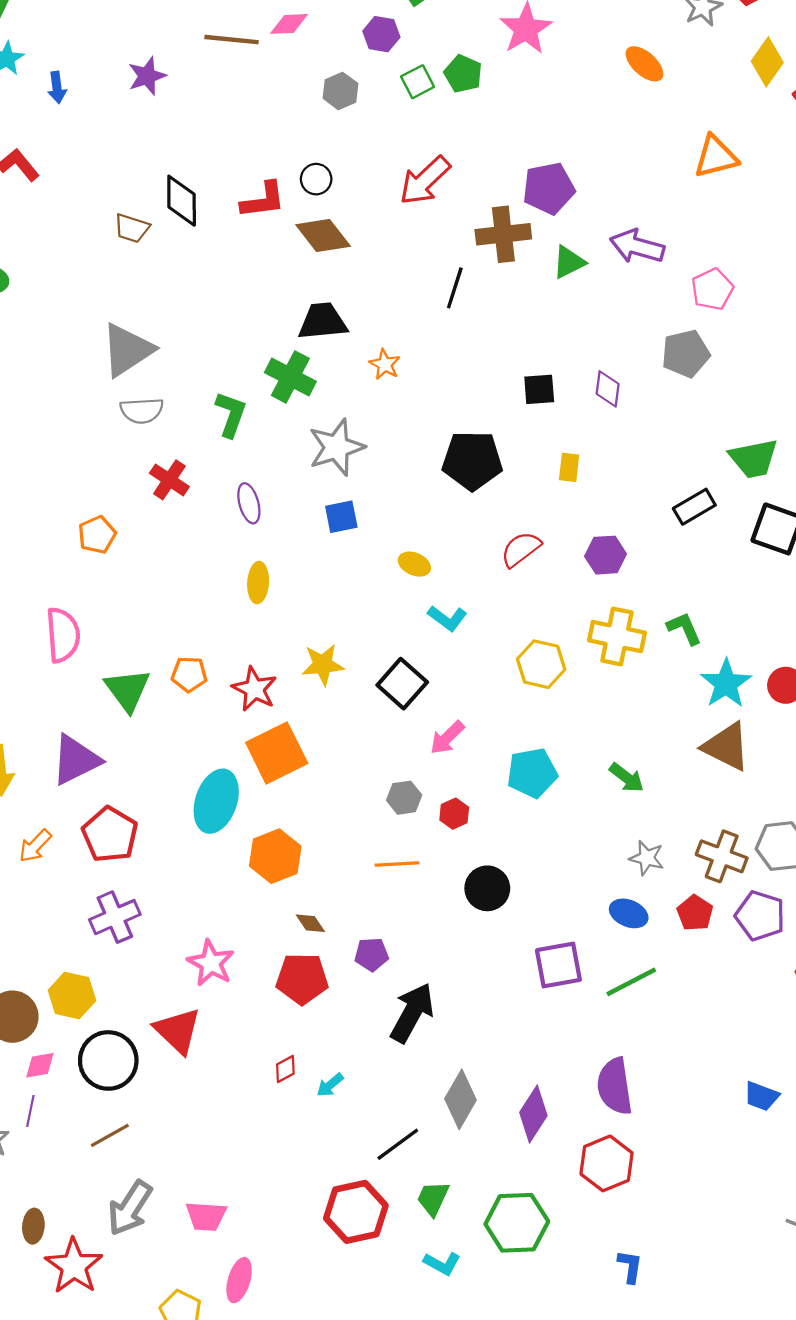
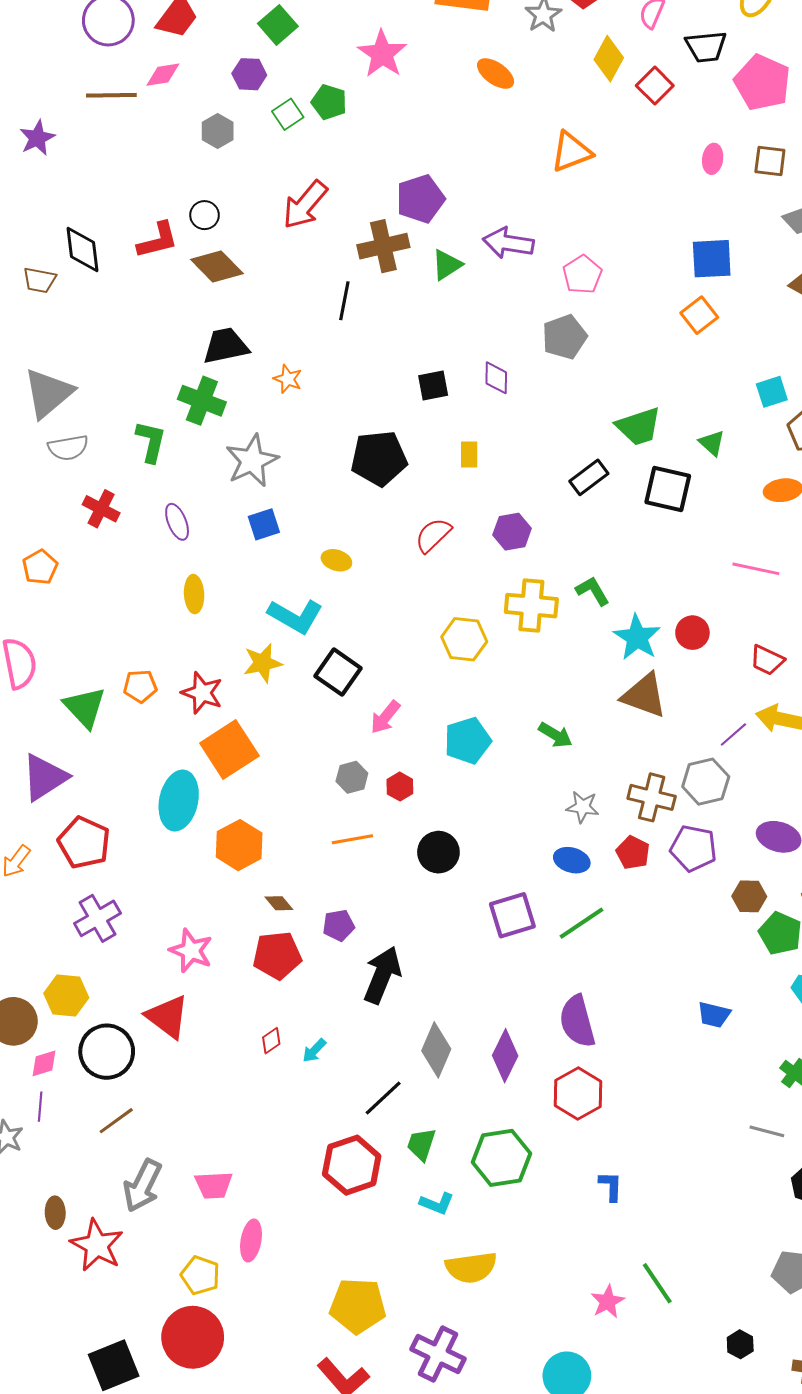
cyan L-shape: (447, 618) -> (295, 616), moved, size x1.5

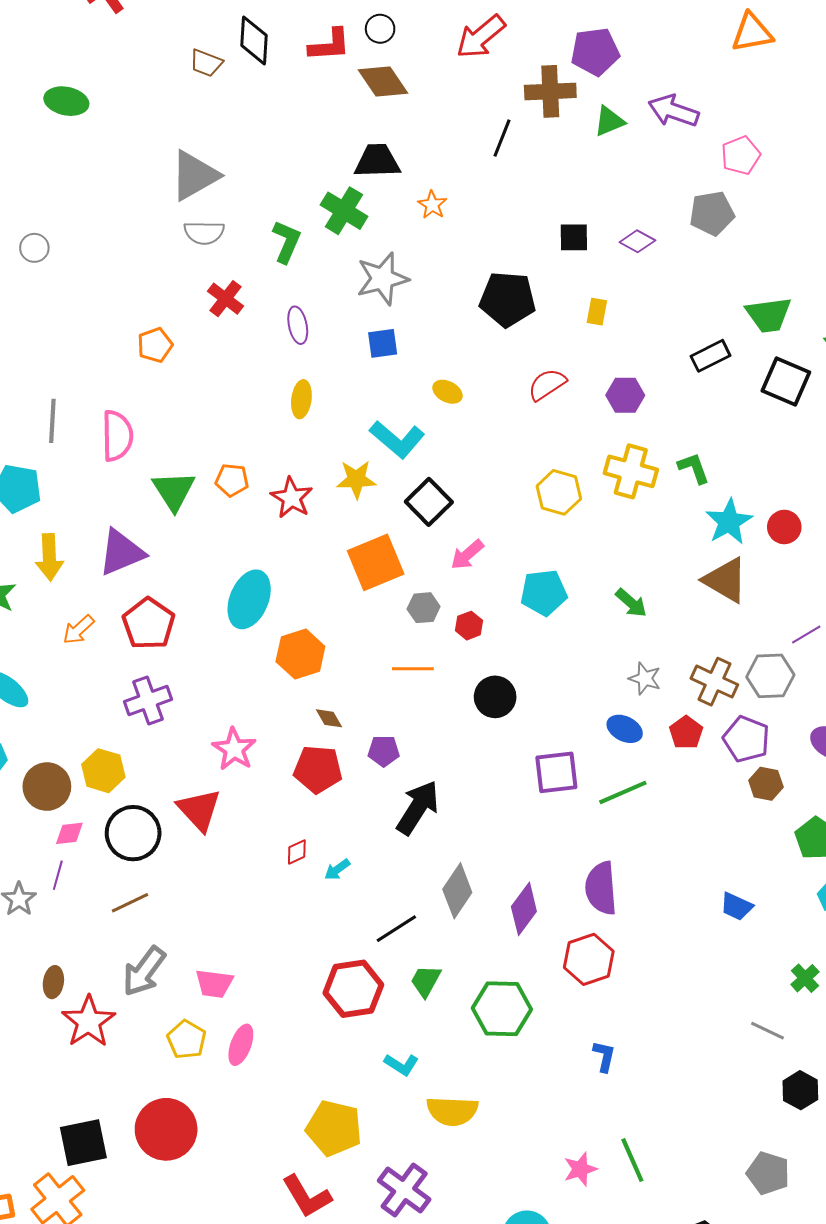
purple diamond: (496, 378) -> (637, 241), turned -72
orange square: (229, 750) -> (376, 562), moved
brown hexagon: (749, 896) -> (766, 784), moved
cyan L-shape: (437, 1203) -> (401, 1064), moved
yellow pentagon: (200, 1275) -> (187, 1040), moved

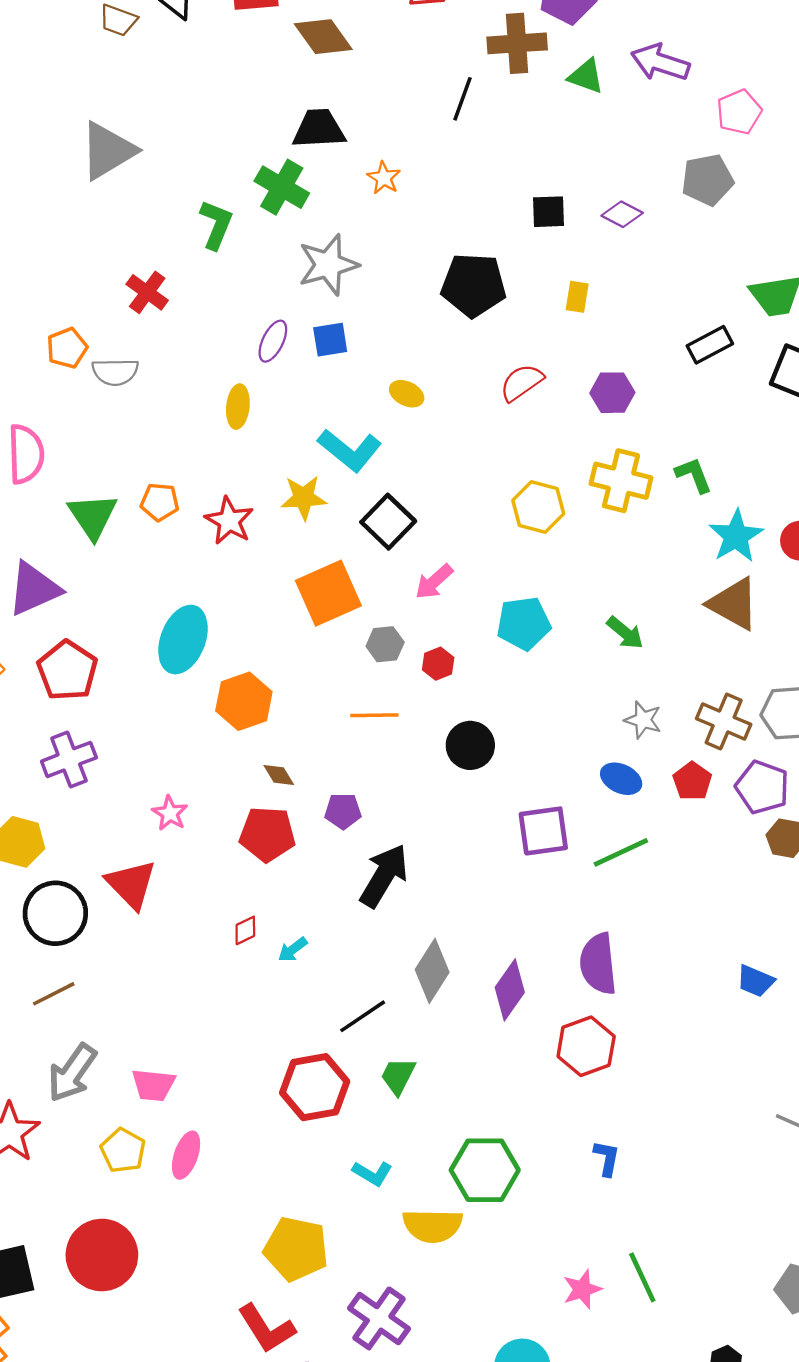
green triangle: (609, 121) -> (586, 76), turned 44
gray semicircle: (204, 233) -> (115, 372), moved
purple ellipse: (298, 325) -> (273, 341), moved, turned 39
pink star: (234, 749) -> (170, 813), size x0.7
green hexagon: (502, 1009) -> (485, 1170), moved

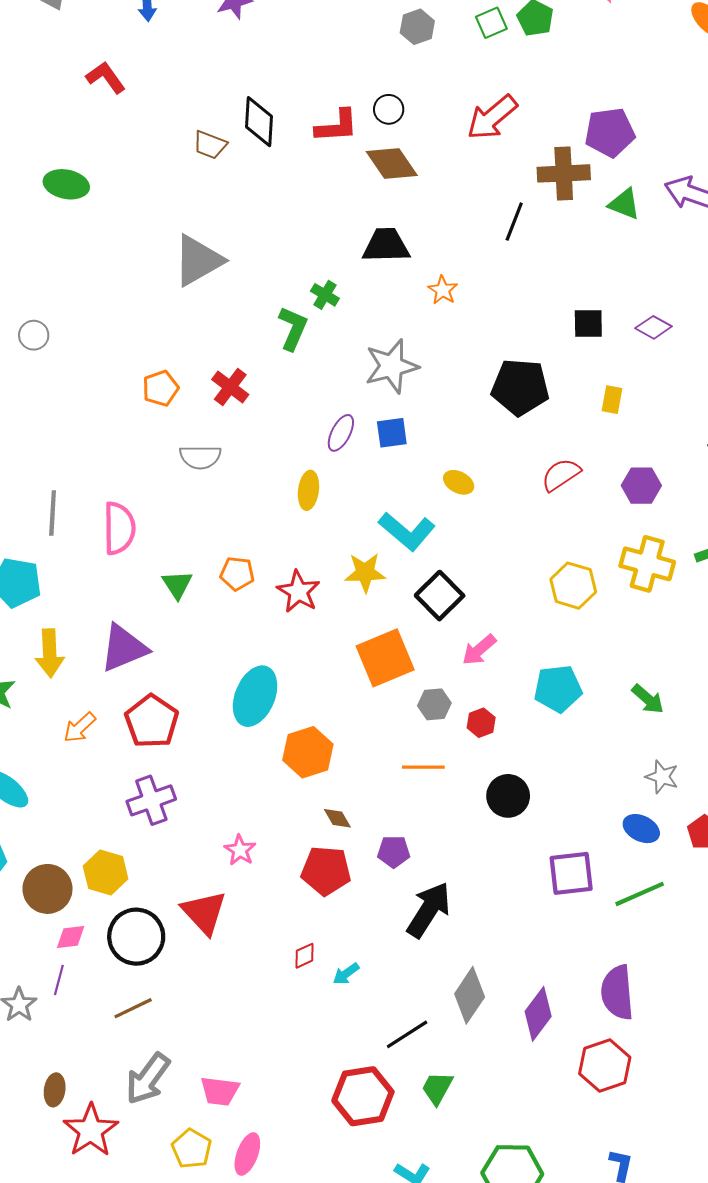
green cross: (282, 187) -> (325, 295), moved, size x0.6
orange pentagon: (67, 348) -> (161, 388), moved
green triangle: (93, 516) -> (177, 585), size x0.7

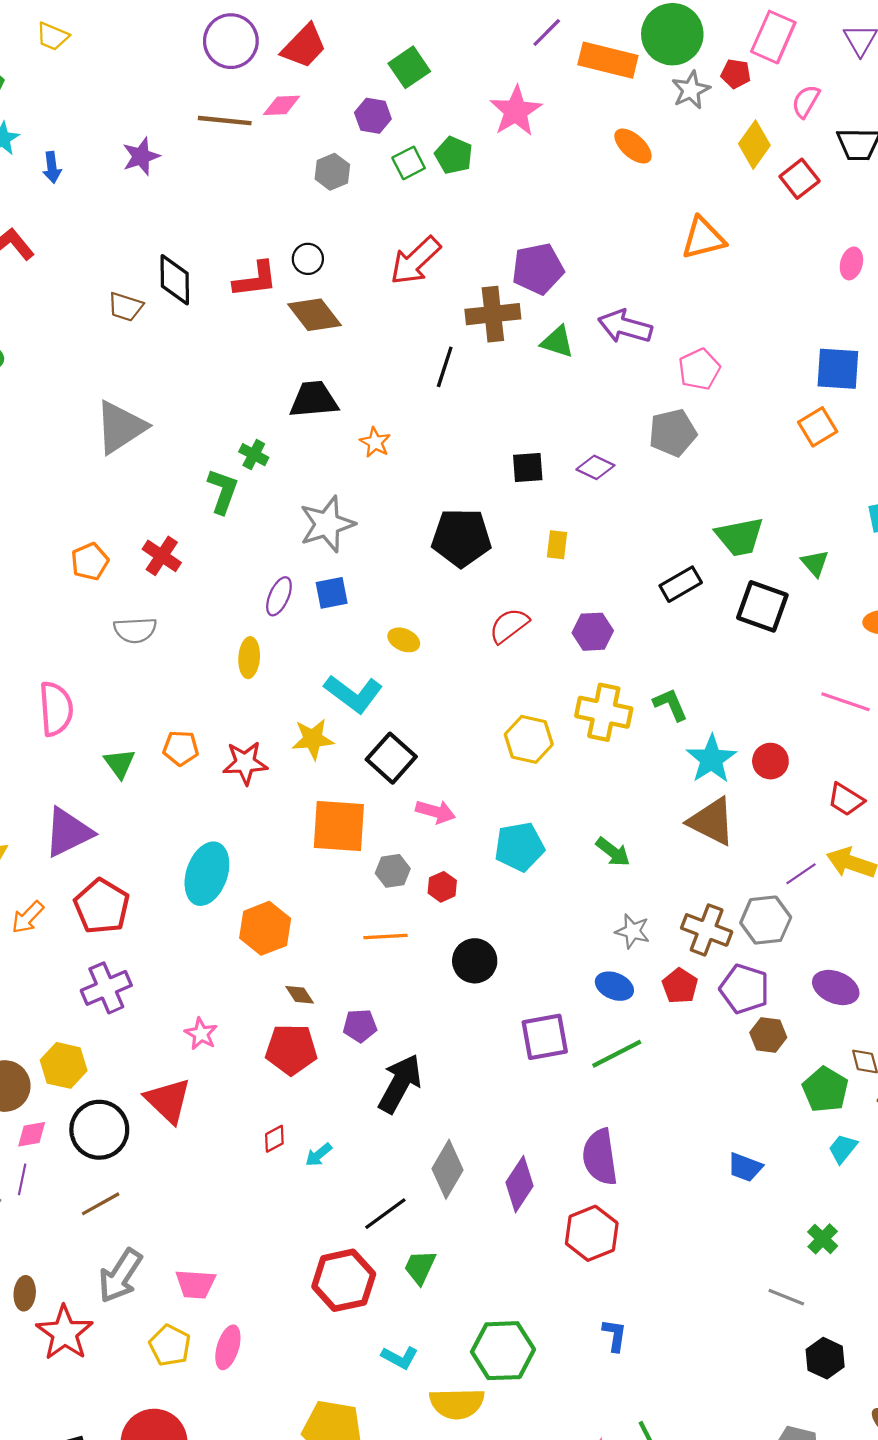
red star: (298, 592) -> (245, 763), turned -30
pink arrow: (479, 650) -> (435, 812), turned -120
orange square: (385, 658) -> (339, 826), turned 30

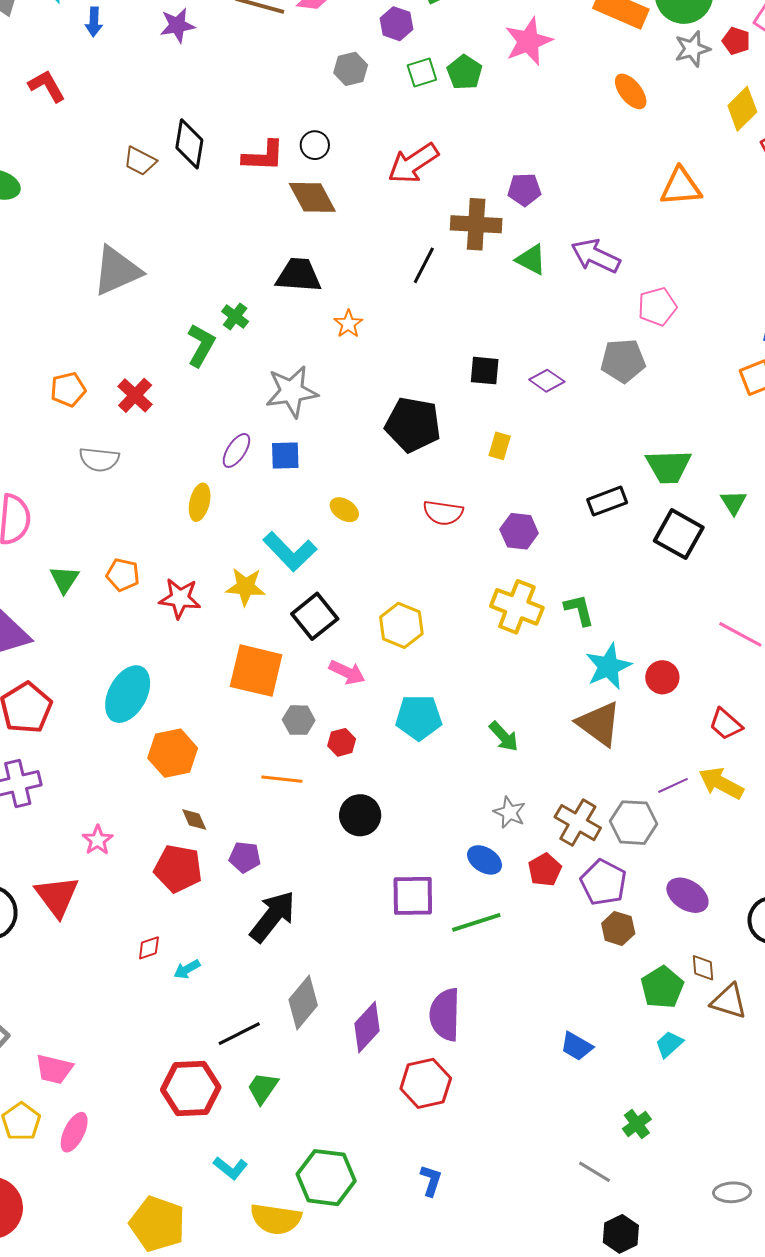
purple pentagon: (538, 269) -> (524, 190), size x0.7
red semicircle: (509, 626) -> (443, 513), turned -144
yellow hexagon: (529, 739) -> (401, 625), moved

